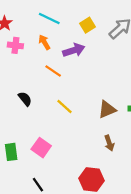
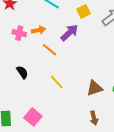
orange arrow: (44, 42) -> (38, 30), moved, turned 104
pink cross: (15, 45) -> (19, 33), moved
purple arrow: (74, 50) -> (69, 33), turned -30

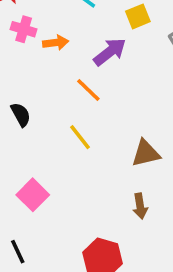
pink cross: (19, 33) -> (24, 29), moved
orange line: (49, 50) -> (88, 90), moved

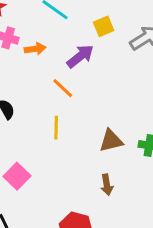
yellow line: (80, 137) -> (56, 128), turned 40

